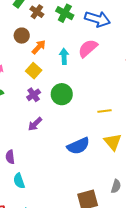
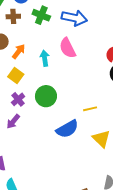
brown cross: (37, 12) -> (13, 16), turned -32
pink semicircle: (88, 48) -> (68, 48), turned -70
purple arrow: (35, 124) -> (13, 121), moved
blue semicircle: (78, 146) -> (67, 129), moved

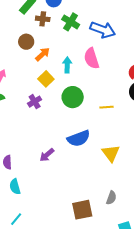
yellow square: (16, 75) -> (46, 79), moved
green circle: (46, 96) -> (73, 97), moved
yellow line: (90, 109) -> (106, 107), moved
purple arrow: (13, 121) -> (47, 155), moved

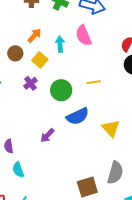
brown circle: (26, 42) -> (15, 53), moved
green circle: (73, 97) -> (61, 90), moved
yellow line: (106, 107) -> (94, 82), moved
gray semicircle: (111, 198) -> (115, 173), size x1.6

